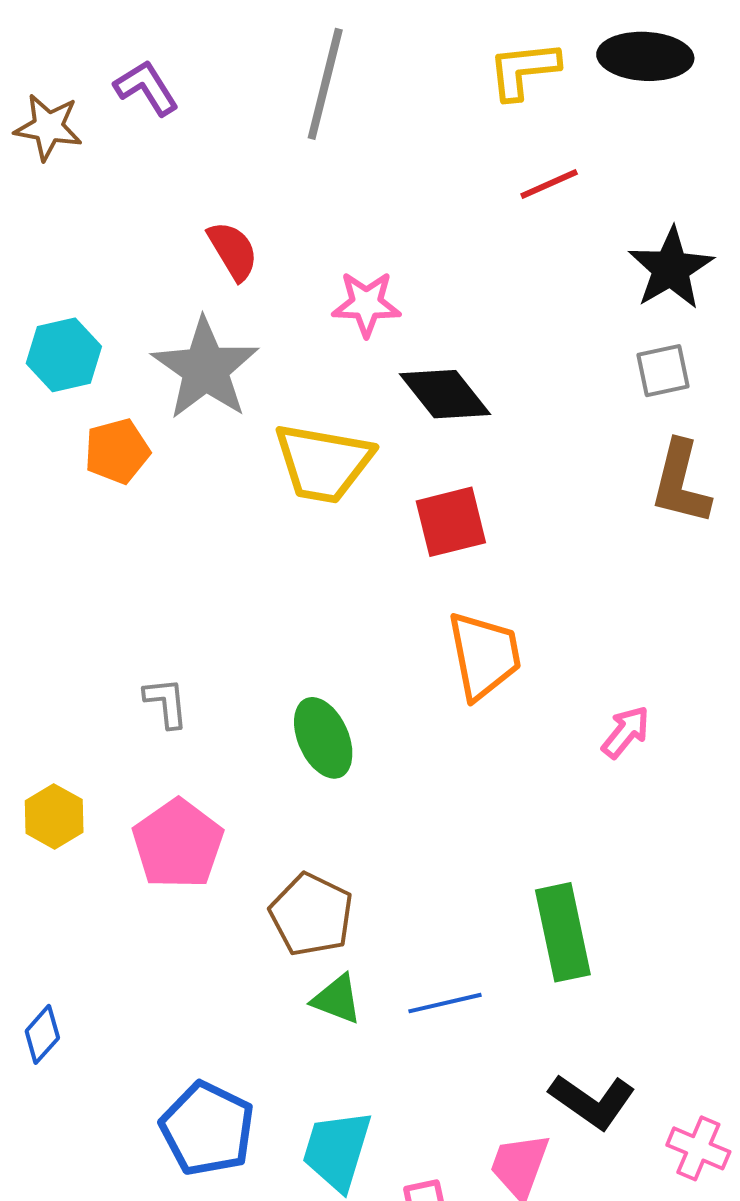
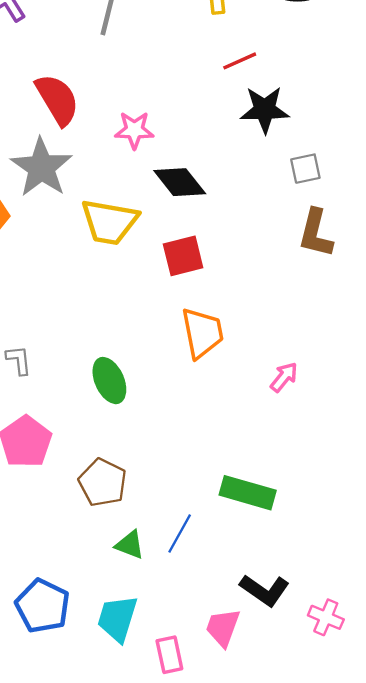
red semicircle: (233, 251) -> (57, 99), size x1.5
black star: (671, 268) -> (265, 110), moved, turned 30
green rectangle: (563, 932) -> (248, 493), turned -62
green triangle: (337, 999) -> (130, 545), moved
blue line: (445, 1003) -> (180, 533), turned -48

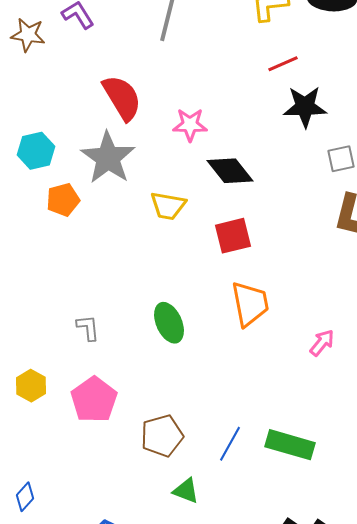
yellow trapezoid: (109, 222) -> (168, 206), size x0.7
green ellipse: (109, 381) -> (169, 323), moved
brown pentagon: (103, 482) -> (162, 436), turned 30
blue line: (180, 533) -> (230, 444), moved

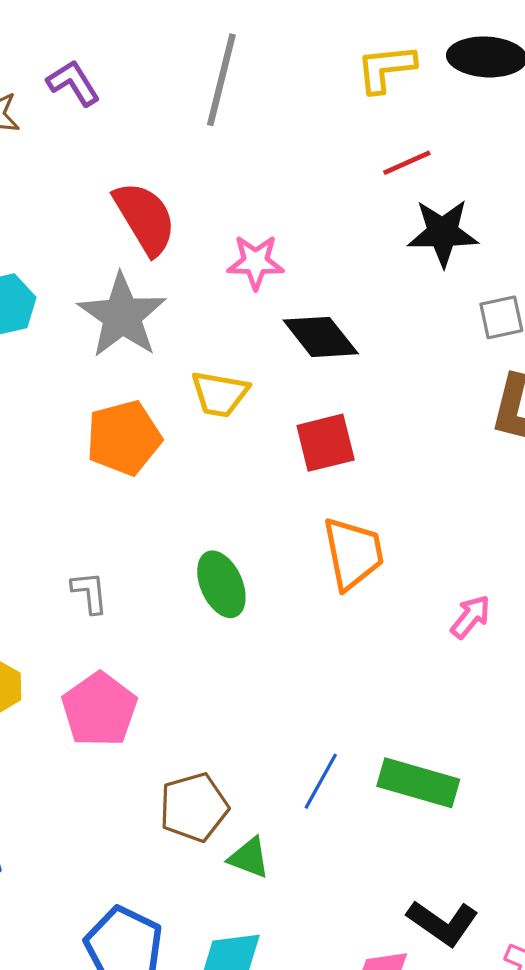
orange pentagon: (63, 200) -> (124, 438), moved, size x1.4
brown pentagon: (162, 436) -> (194, 807), moved

